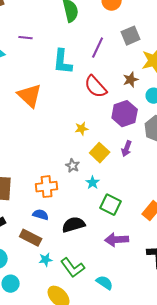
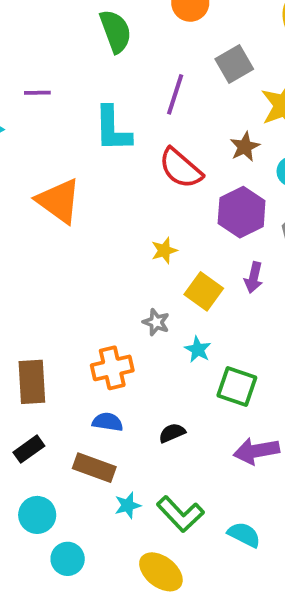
black semicircle: (74, 225) -> (172, 433), size x0.6

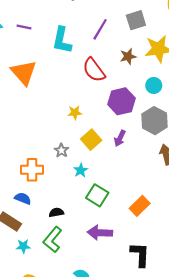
purple line: (37, 93) -> (24, 27), moved
brown star: (245, 147) -> (128, 56), moved
green L-shape: (180, 514) -> (53, 240), moved, turned 70

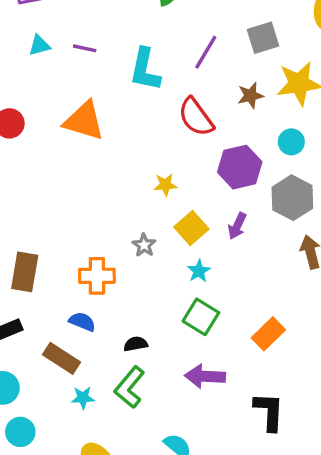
orange triangle: (24, 72) -> (84, 121), turned -32
cyan star: (81, 170) -> (199, 271), moved

